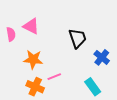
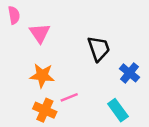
pink triangle: (31, 26) -> (40, 33), turned 30
pink semicircle: (11, 34) -> (14, 15), moved

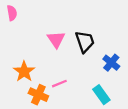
pink triangle: (40, 33) -> (56, 39), moved
orange star: (42, 76) -> (24, 71), moved, turned 30

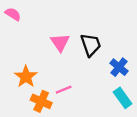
pink semicircle: (12, 13) -> (13, 14), turned -48
cyan rectangle: (101, 95) -> (123, 98), moved

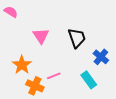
pink triangle: (60, 42) -> (41, 36), moved
cyan rectangle: (123, 98) -> (89, 80), moved

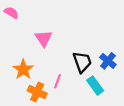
black trapezoid: (77, 38) -> (82, 62), moved
pink line: (54, 76) -> (58, 81), turned -48

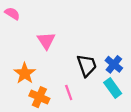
pink line: (58, 81) -> (69, 93), moved, turned -40
cyan rectangle: (95, 86) -> (113, 88), moved

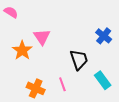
blue cross: (114, 64) -> (104, 36), moved
orange star: (25, 73) -> (22, 50), moved

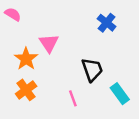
blue cross: (104, 36) -> (107, 23), moved
orange cross: (36, 88) -> (26, 90), moved, turned 30

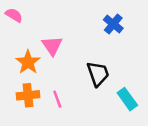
orange cross: (26, 90) -> (28, 95), turned 30
pink line: (73, 98) -> (57, 99), moved

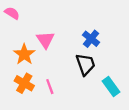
blue cross: (113, 24) -> (91, 39), moved
orange cross: (28, 95) -> (24, 83), turned 36

